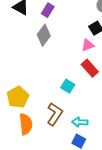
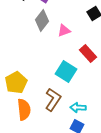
pink triangle: (88, 45) -> (64, 31), moved
cyan square: (68, 86) -> (66, 72), size x1.5

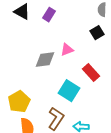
gray diamond: (42, 21) -> (45, 60), moved, turned 45

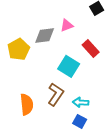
yellow pentagon: (19, 102) -> (19, 49), moved

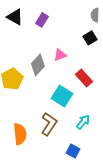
gray diamond: (45, 35) -> (38, 65), turned -40
cyan arrow: (81, 102) -> (83, 122), moved, turned 126

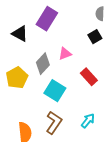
black triangle: (15, 17) -> (20, 34), moved
purple rectangle: (42, 20) -> (47, 19), size x1.6
cyan square: (62, 96) -> (55, 91), moved

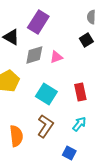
gray diamond: (43, 64) -> (34, 55), moved, turned 30
red rectangle: (89, 77) -> (80, 92), moved, turned 30

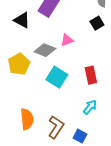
gray diamond: (34, 55) -> (45, 50), moved, turned 40
brown L-shape: (45, 126) -> (56, 127), moved

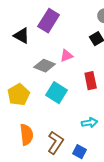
yellow pentagon: (19, 64) -> (19, 95), moved
red rectangle: (91, 75) -> (91, 81), moved
cyan arrow: (90, 107) -> (90, 123), turned 42

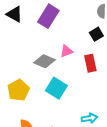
black triangle: (22, 36) -> (14, 14), moved
red rectangle: (91, 81) -> (90, 63), moved

